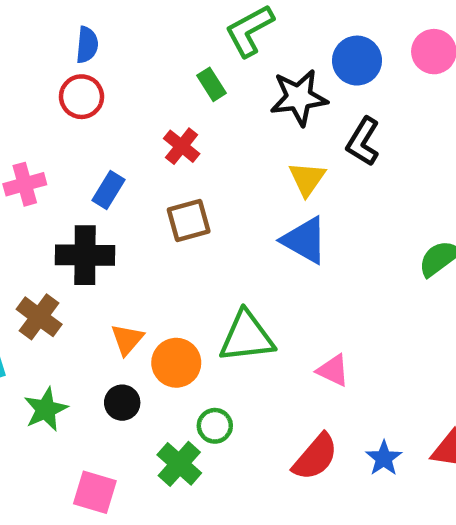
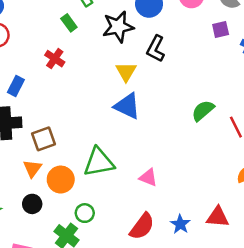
brown square: (189, 220) -> (44, 139), moved

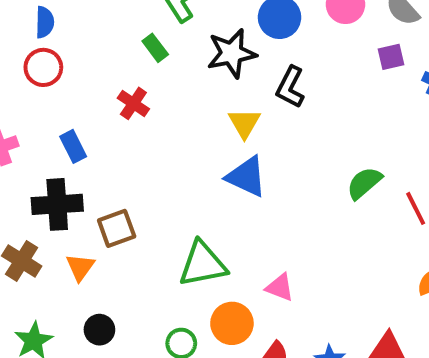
blue rectangle: (16, 86) -> (73, 146), turned -54
orange triangle: (32, 168) -> (80, 267), moved
orange circle: (61, 180) -> (232, 323), moved

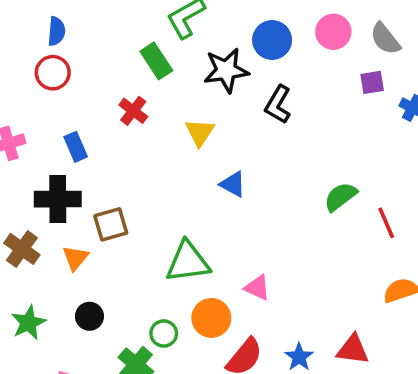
green rectangle: (155, 48) -> (156, 61), size x1.4
yellow triangle: (244, 123) -> (200, 132), moved
blue triangle: (246, 177) -> (233, 184), size x0.7

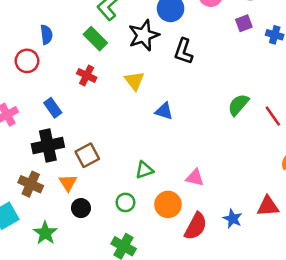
blue semicircle: (56, 31) -> (46, 35), moved
green triangle: (188, 262) -> (144, 170), size x0.6
black circle: (89, 316) -> (81, 208), moved
green circle: (164, 333) -> (125, 202), moved

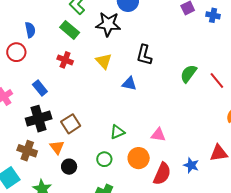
black star: (144, 35) -> (108, 24), turned 30
black L-shape: (183, 51) -> (144, 55), moved

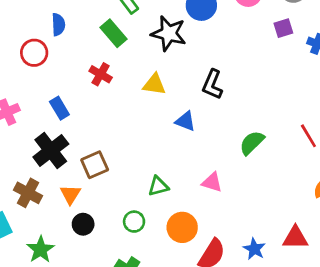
yellow triangle: (104, 61) -> (154, 84), turned -48
green semicircle: (188, 74) -> (252, 143), moved
black cross: (39, 119) -> (51, 150), turned -30
pink triangle: (158, 135) -> (212, 182), moved

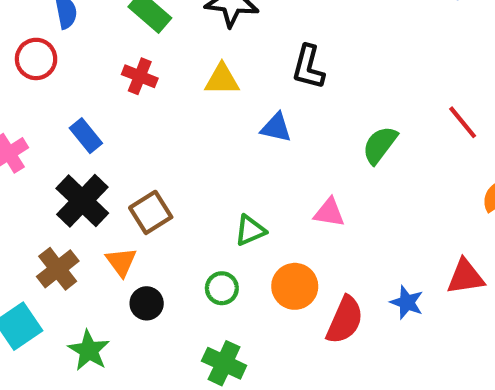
brown cross: (28, 193) -> (58, 269), turned 32

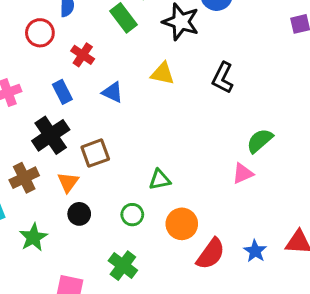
red cross: (140, 76) -> (83, 55), moved
blue triangle: (276, 128) -> (113, 92), moved
pink triangle: (329, 212) -> (243, 173), moved, turned -45

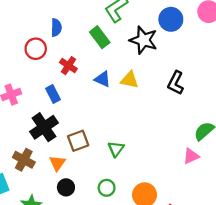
blue triangle: (113, 92) -> (103, 79), moved
brown cross: (24, 178) -> (24, 160), turned -35
green triangle: (160, 180) -> (116, 149), moved, turned -42

